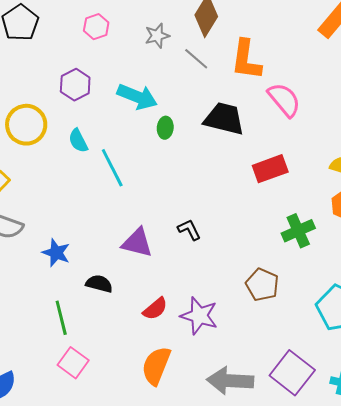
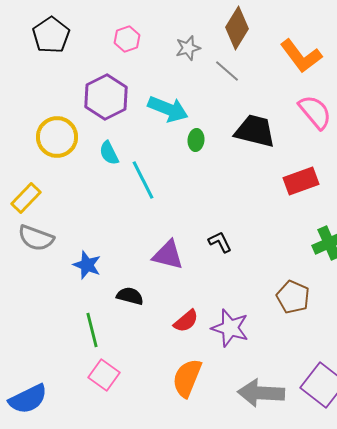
orange L-shape: (246, 60) -> (301, 56), moved, turned -45
purple hexagon: (75, 85) -> (106, 97), size x1.4

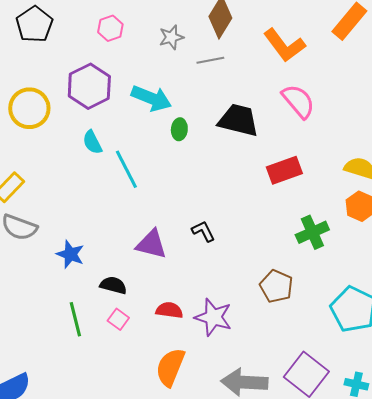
gray line: (227, 71) -> (210, 60), turned -52
yellow circle: (57, 137) -> (29, 108), moved
red semicircle: (186, 321) -> (169, 310), turned -132
pink square: (104, 375) -> (118, 319), moved, size x0.7

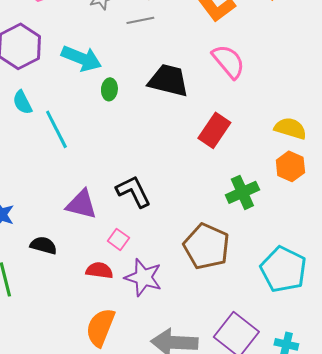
red rectangle: (284, 170) -> (214, 130), turned -36
black L-shape: (203, 231) -> (133, 191), size x1.5
brown pentagon: (276, 286) -> (206, 246), size x1.4
pink square: (118, 319) -> (118, 239), moved

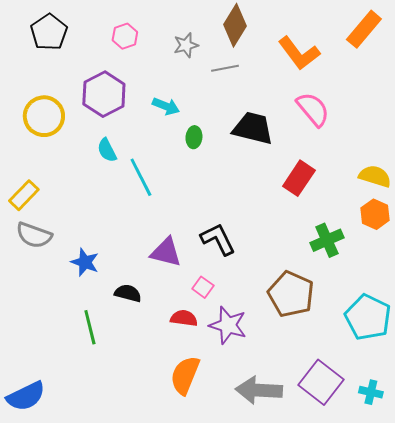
cyan arrow: (81, 58) -> (166, 106), size x0.7

